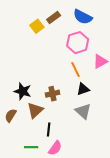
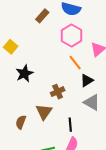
yellow square: (37, 26) -> (11, 47), moved
black star: (23, 91) -> (24, 74), moved, turned -30
black line: (49, 129) -> (70, 125), moved

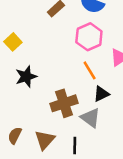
brown cross: (58, 92) -> (64, 103), size x1.5
gray triangle: (92, 102) -> (90, 118), moved
brown triangle: (44, 112) -> (45, 140), moved

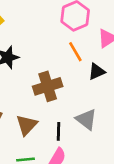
black triangle: (101, 94) -> (97, 72), moved
gray triangle: (90, 118) -> (86, 119), moved

